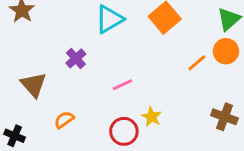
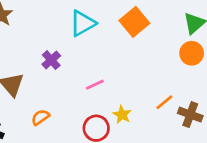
orange line: (197, 63) -> (164, 102), moved

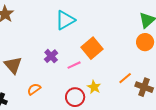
orange square: (134, 22) -> (92, 48), moved
purple cross: (51, 60) -> (51, 56), moved

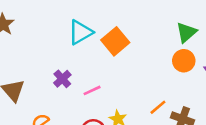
orange square: (92, 48) -> (115, 41), moved

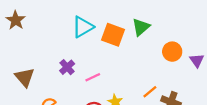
green triangle: (186, 32) -> (141, 27), moved
orange square: (115, 41) -> (113, 35), turned -30

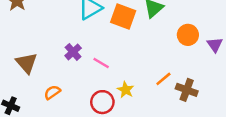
pink line: (93, 77) -> (101, 63), turned 56

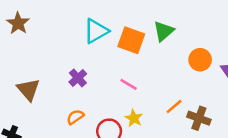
pink line: (101, 63) -> (129, 84), moved
orange semicircle: (52, 92) -> (75, 117), moved

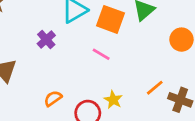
purple cross: (78, 78) -> (46, 40), moved
pink line: (129, 84) -> (101, 54), moved

